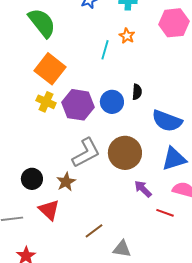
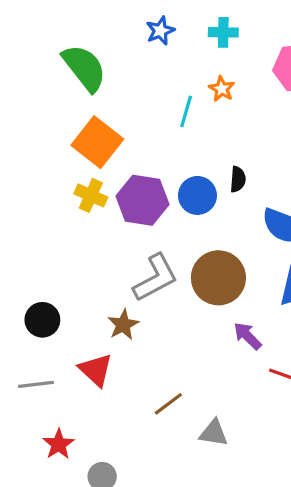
black circle: (32, 179) -> (42, 320), moved

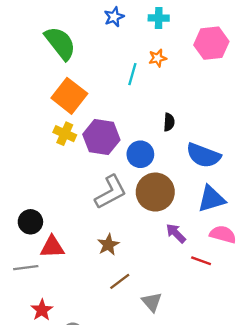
orange star: (222, 89) -> (158, 58), turned 30
blue circle: (197, 195) -> (140, 154), moved
brown star: (123, 325) -> (108, 245), moved
red triangle: (96, 370) -> (52, 247), moved, turned -45
gray triangle: (214, 433) -> (152, 302), turned 40

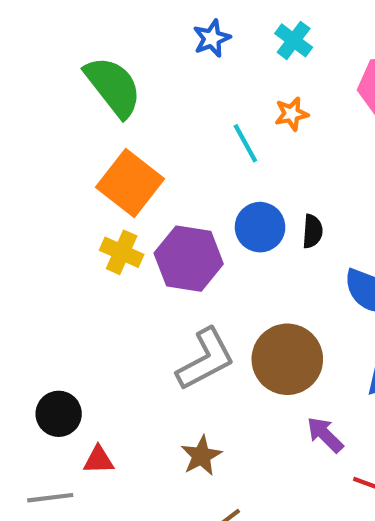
cyan cross: (159, 18) -> (294, 40), turned 36
cyan line: (132, 74) -> (245, 143), turned -45
blue circle: (140, 154) -> (260, 227), moved
red triangle: (52, 247) -> (99, 460), size x0.7

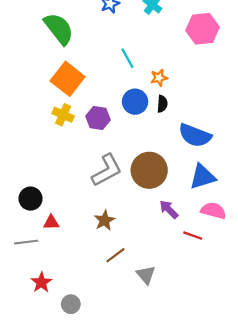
orange star: (291, 114) -> (159, 78), moved
purple hexagon: (189, 259) -> (98, 118), size x0.7

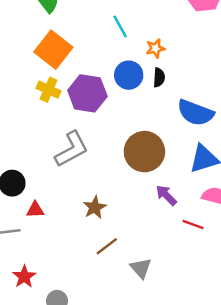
purple hexagon: (98, 118) -> (87, 93), size x1.4
gray L-shape: (107, 170) -> (72, 149), moved

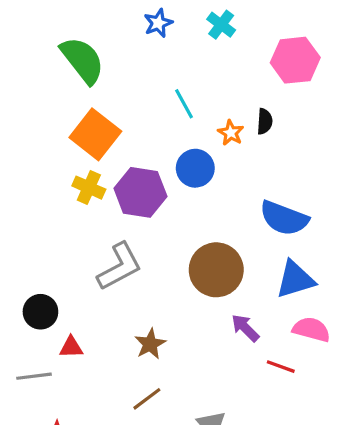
orange star: (155, 48) -> (231, 133), turned -30
black semicircle: (159, 78) -> (265, 121), moved
brown line: (107, 246) -> (147, 399), moved

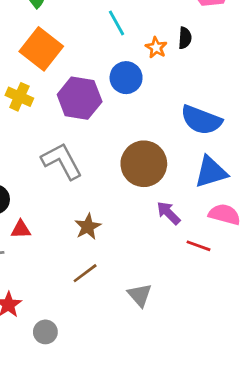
yellow cross: (89, 188) -> (19, 97), moved
gray L-shape: (119, 267) -> (62, 161), turned -90

